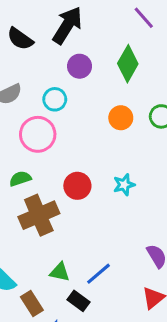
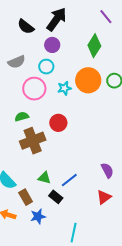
purple circle: (80, 66) -> (52, 45), moved
orange circle: (121, 118) -> (88, 80), size x1.6
cyan star: (124, 185) -> (64, 88), moved

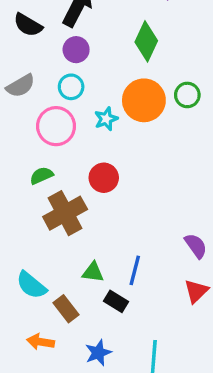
blue line: (69, 180) -> (135, 270), turned -30
blue star: (38, 216) -> (98, 353), moved

